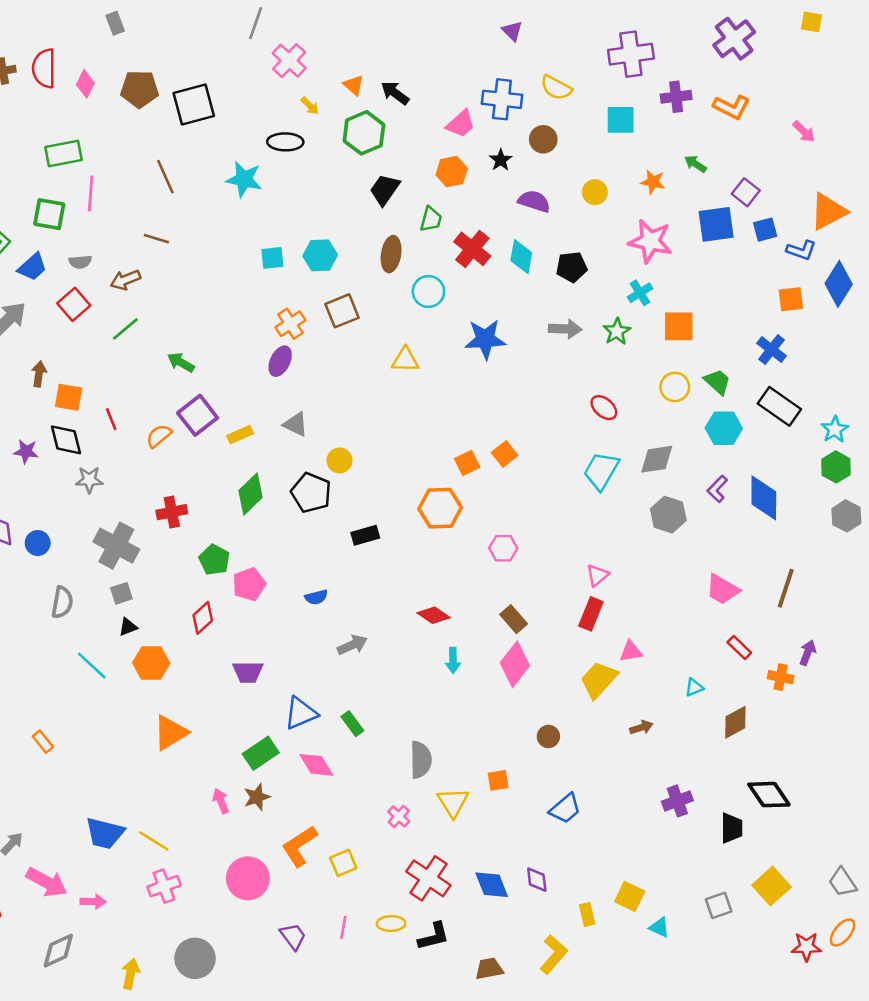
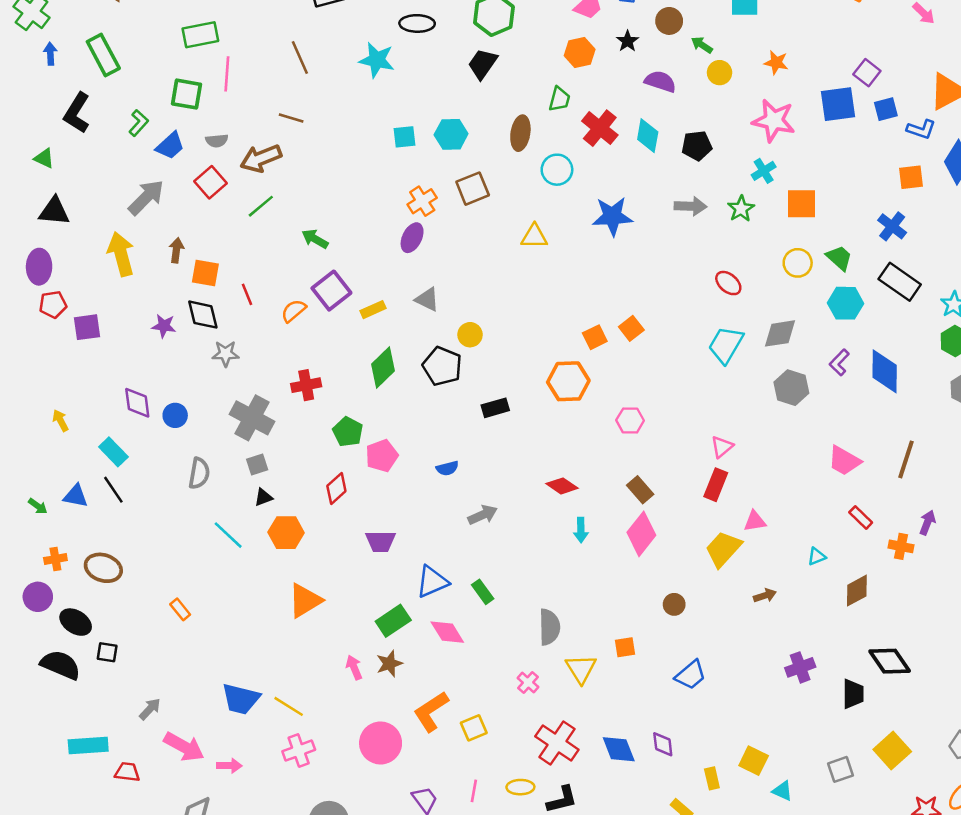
green arrow: (695, 164) -> (702, 45), moved
black trapezoid: (385, 190) -> (483, 64), moved
brown arrow: (125, 280) -> (261, 158), size x1.4

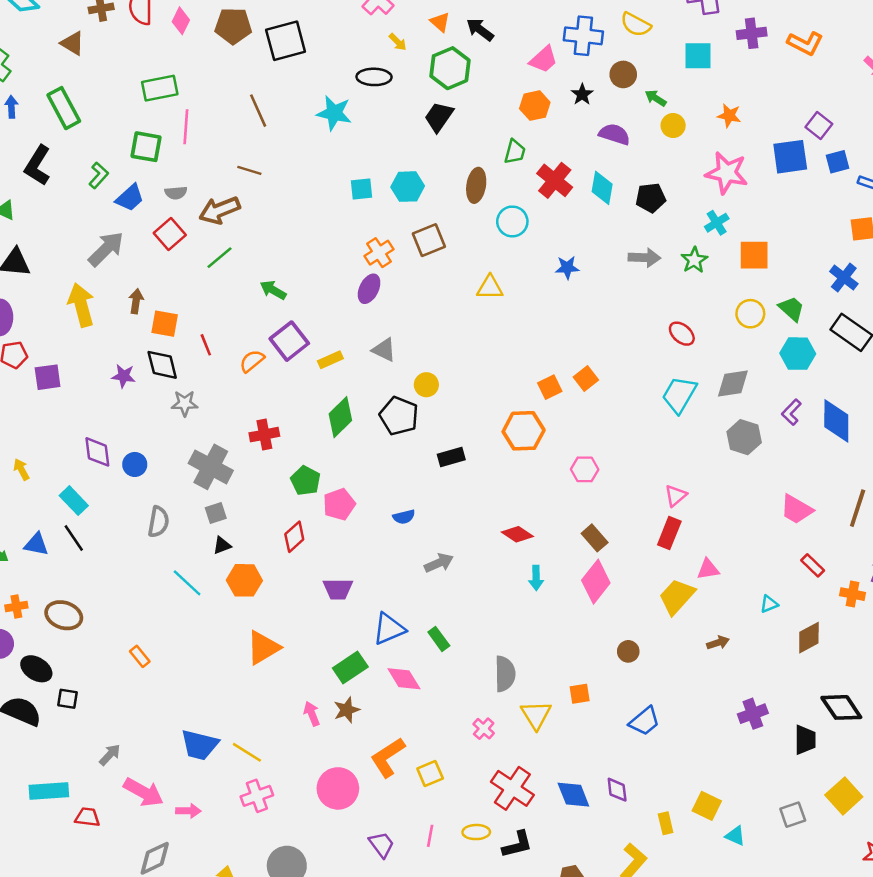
blue star: (612, 216) -> (567, 268), size x0.6

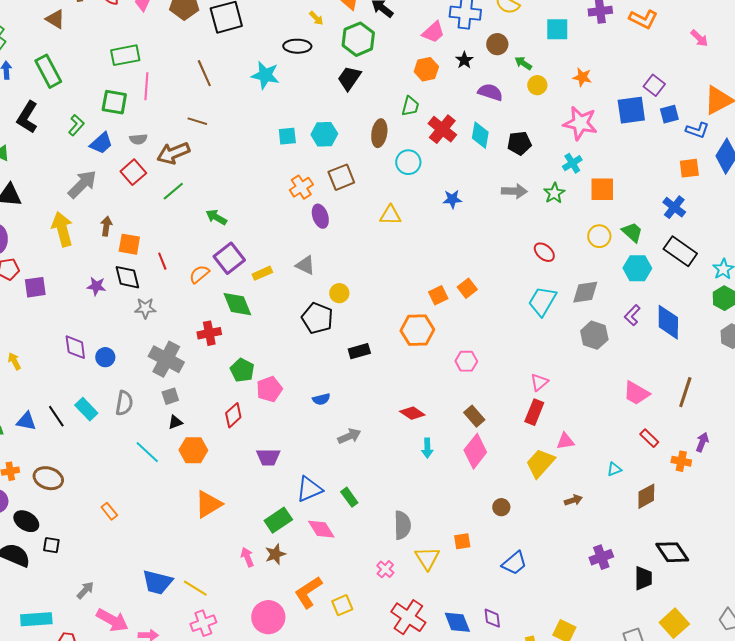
purple ellipse: (369, 289) -> (320, 216), moved, turned -45
green diamond: (340, 417) -> (237, 304), moved, turned -68
cyan rectangle: (74, 501) -> (86, 409), moved

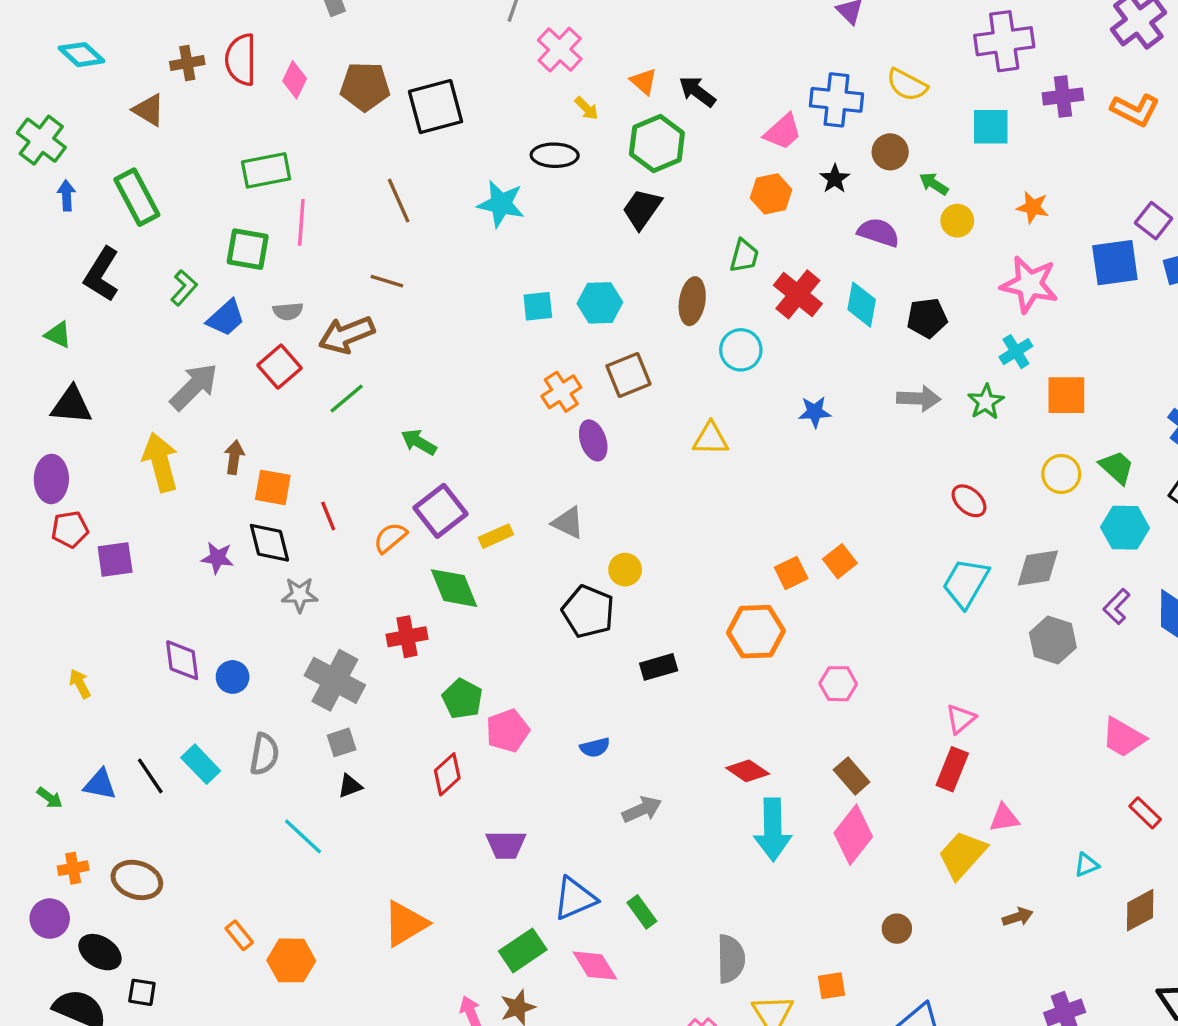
cyan arrow: (427, 448) -> (773, 830), size x1.8
orange hexagon: (193, 450) -> (291, 960), moved

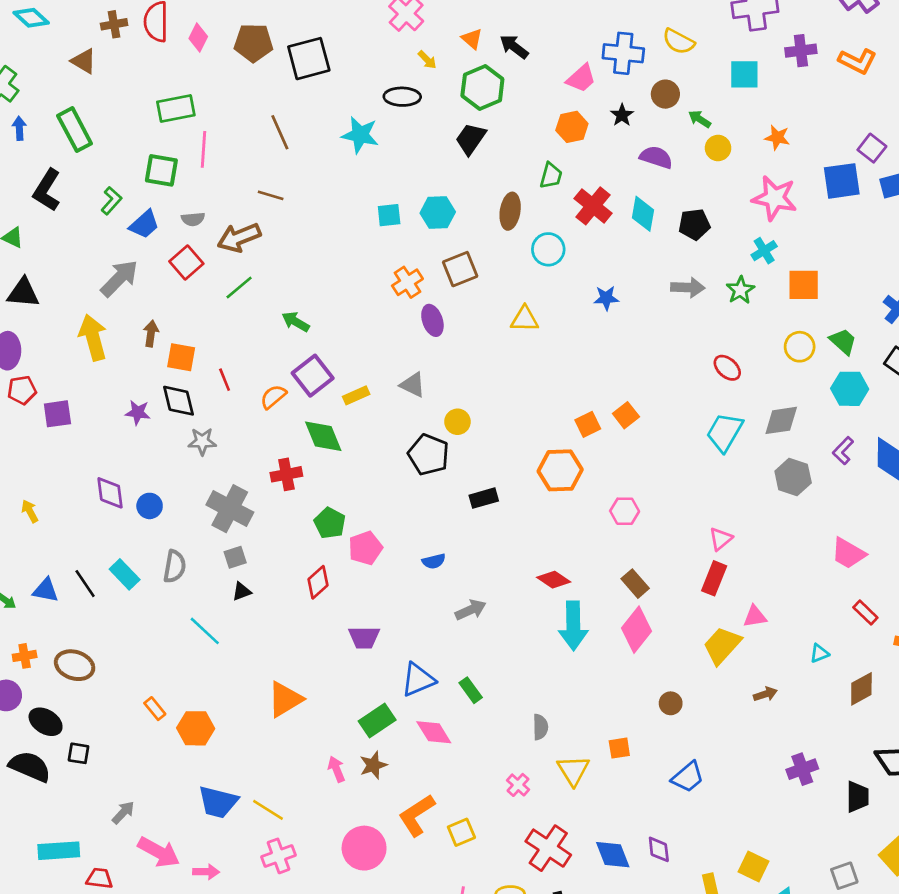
gray semicircle: (731, 959) -> (540, 727), size x0.7

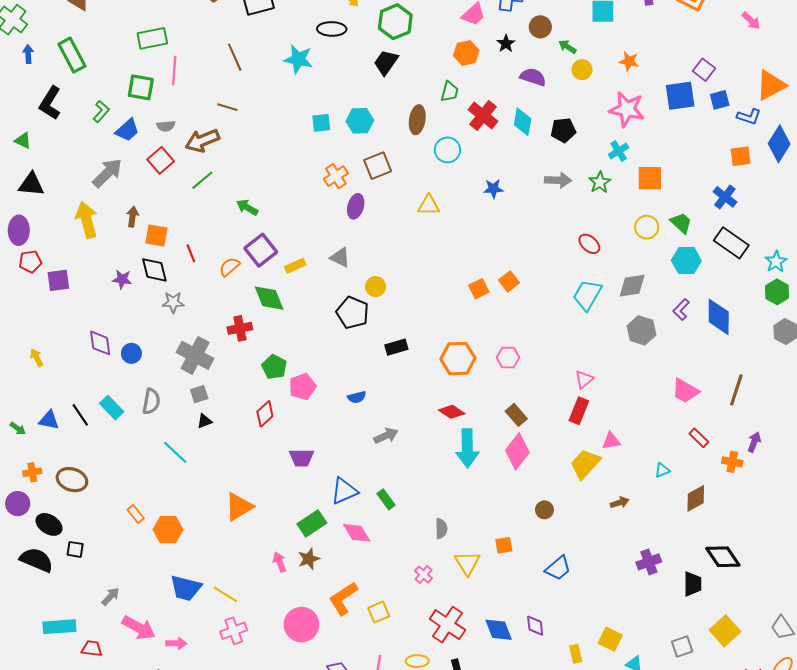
purple ellipse: (432, 320) -> (356, 206), turned 35
orange hexagon: (560, 470) -> (458, 359), moved

